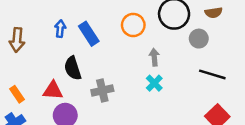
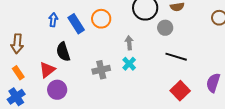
orange circle: (133, 25) -> (101, 19), moved
brown arrow: (17, 40) -> (17, 44), moved
red triangle: (53, 91) -> (47, 70), turned -42
gray cross: (102, 91) -> (101, 70), moved

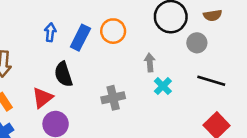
blue rectangle: (76, 24) -> (80, 38), turned 60
cyan cross: (129, 64) -> (163, 86), moved

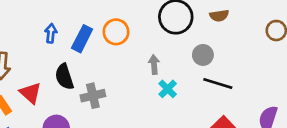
gray circle: (197, 43) -> (203, 55), moved
red triangle: (42, 98) -> (30, 93), moved, turned -40
gray cross: (113, 98) -> (93, 96), moved

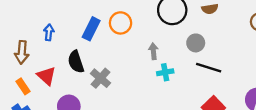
blue arrow: (51, 33) -> (49, 32), moved
cyan cross: (168, 89) -> (165, 72), turned 35
gray cross: (93, 96) -> (101, 78), turned -36

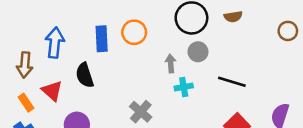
blue rectangle: (91, 29) -> (102, 39), turned -30
blue arrow: (49, 32) -> (55, 43), size x1.6
gray circle: (196, 43) -> (198, 52), moved
gray cross: (101, 78) -> (141, 112), moved

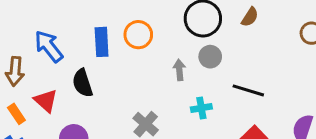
brown semicircle: (233, 17) -> (250, 17), turned -48
blue arrow: (55, 43) -> (49, 46), turned -44
cyan cross: (184, 87) -> (201, 108), moved

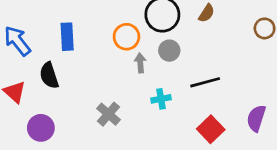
orange circle: (138, 35) -> (126, 37), moved
black line: (248, 90) -> (205, 82), turned -32

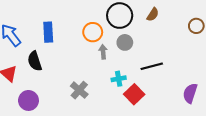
red square: (211, 129) -> (134, 94), moved

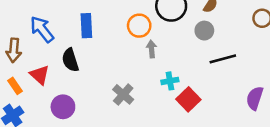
gray circle: (125, 42) -> (204, 31), moved
black line: (152, 66) -> (223, 59), moved

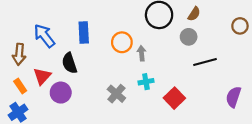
orange circle: (139, 26) -> (122, 42), moved
red triangle: (40, 75) -> (42, 76), turned 30
cyan cross: (170, 81) -> (146, 82), moved
purple circle: (63, 107) -> (61, 93), moved

